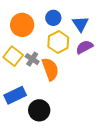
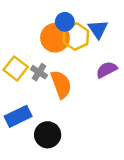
orange circle: (22, 25) -> (55, 38), moved
yellow hexagon: (58, 42) -> (76, 37), moved
purple semicircle: (84, 47) -> (107, 70), moved

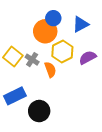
blue triangle: (98, 29) -> (81, 24), turned 36
yellow hexagon: (76, 37) -> (62, 51), moved
orange semicircle: (61, 84) -> (50, 70), size x0.7

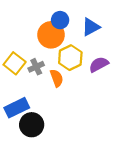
gray cross: (32, 60) -> (36, 67), turned 32
black circle: (39, 111) -> (32, 125), moved

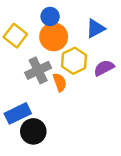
blue circle: (60, 20) -> (50, 16), moved
yellow square: (15, 63) -> (15, 36), moved
gray cross: (36, 67) -> (38, 70), size x1.5

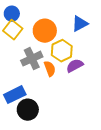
blue circle: (50, 16) -> (12, 14), moved
purple semicircle: (104, 68) -> (75, 66), moved

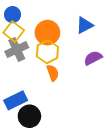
yellow hexagon: (62, 51) -> (47, 52), moved
gray cross: (32, 59) -> (17, 50), moved
purple semicircle: (75, 66) -> (93, 58), moved

